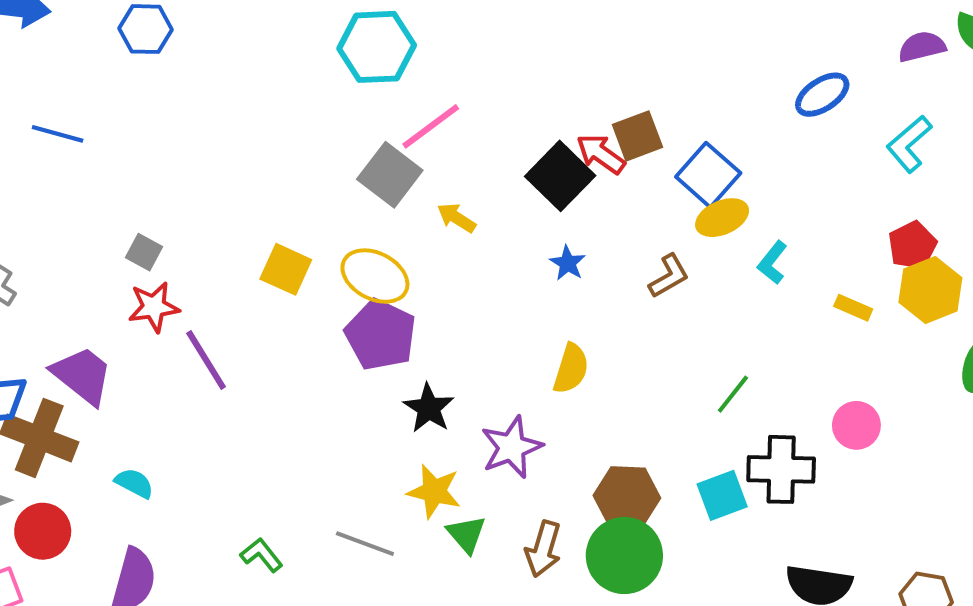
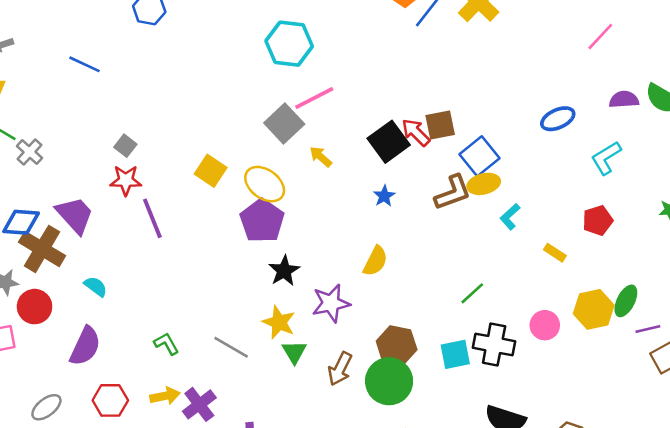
brown L-shape: (669, 276) -> (453, 193), moved, size x1.4
yellow hexagon: (930, 290) -> (594, 309), moved

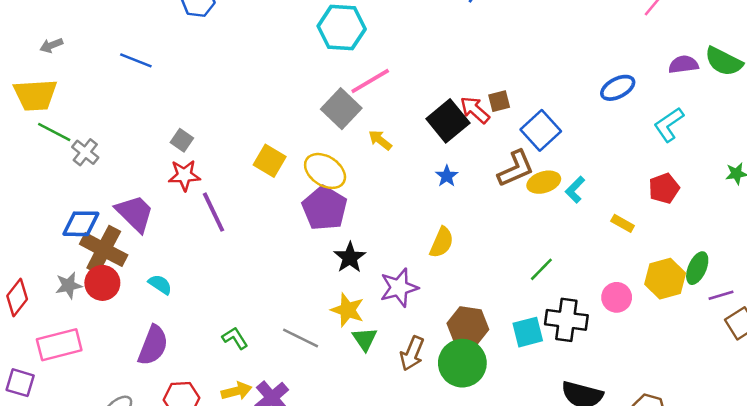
brown square: (440, 125) -> (499, 101), size x0.7
yellow ellipse: (484, 184) -> (544, 182), moved
red circle: (35, 307) -> (102, 283), moved

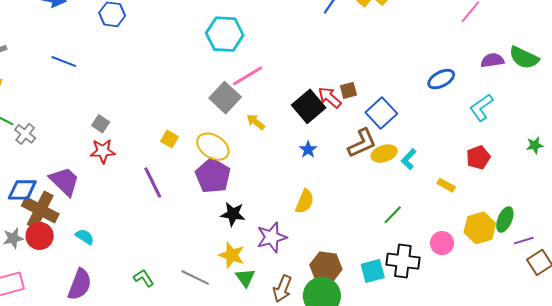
yellow square: (270, 161) -> (169, 139), size x0.7
purple line: (213, 212) -> (153, 182), moved
black star: (350, 257) -> (233, 214), turned -30
green line: (541, 269) -> (393, 215), moved

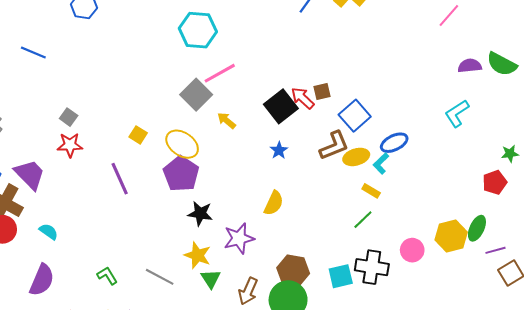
blue ellipse: (441, 79) -> (394, 143), moved
red pentagon: (478, 157) -> (495, 182), moved
yellow rectangle: (446, 185) -> (371, 191), moved

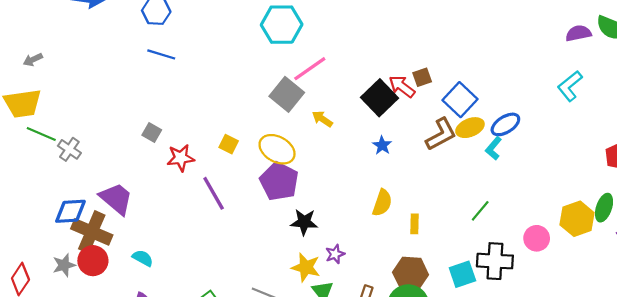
blue line: (33, 53) -> (161, 54), moved
red star: (70, 145) -> (181, 158), moved
yellow ellipse: (356, 157) -> (470, 128), moved
yellow rectangle: (371, 191) -> (415, 224), moved, turned 66
purple star: (239, 238) -> (335, 254), moved, size x0.6

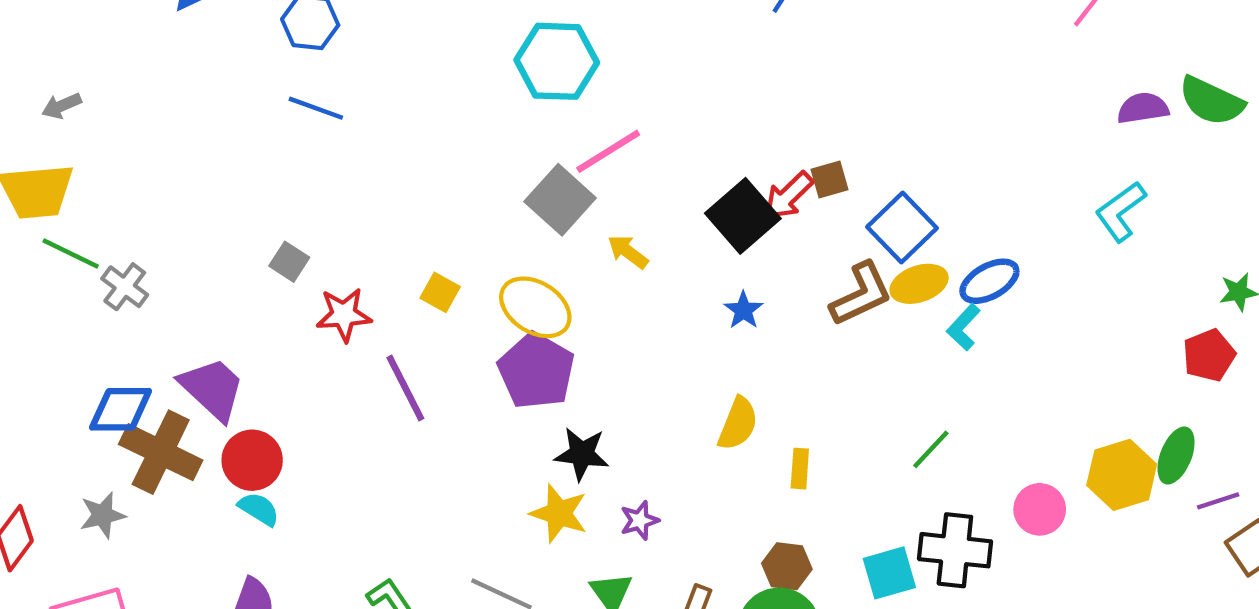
red arrow: (402, 86) -> (789, 196), turned -84
red circle: (93, 261) -> (252, 460), moved
yellow star: (306, 267) -> (559, 513), moved
brown hexagon: (411, 273) -> (787, 566), size x0.7

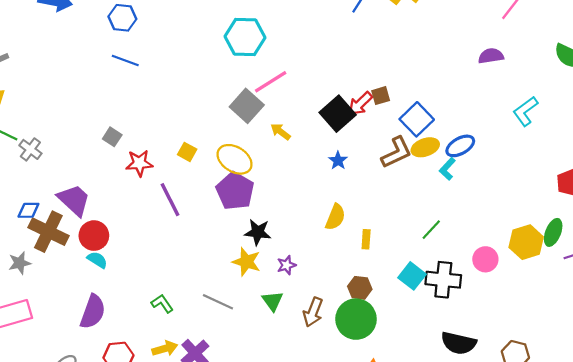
purple semicircle: (1143, 108) -> (491, 56), moved
blue diamond: (121, 409) -> (28, 210), size x0.7
cyan square: (889, 573) -> (412, 276), moved, turned -36

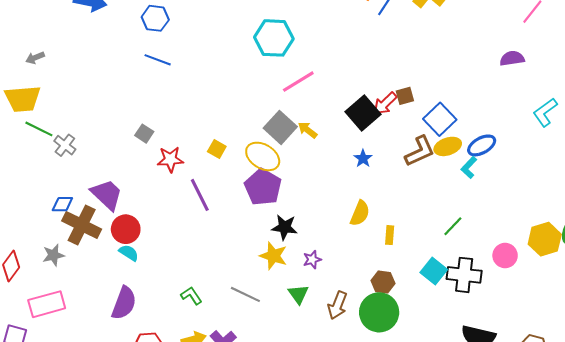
gray square: (247, 106) -> (280, 127), moved

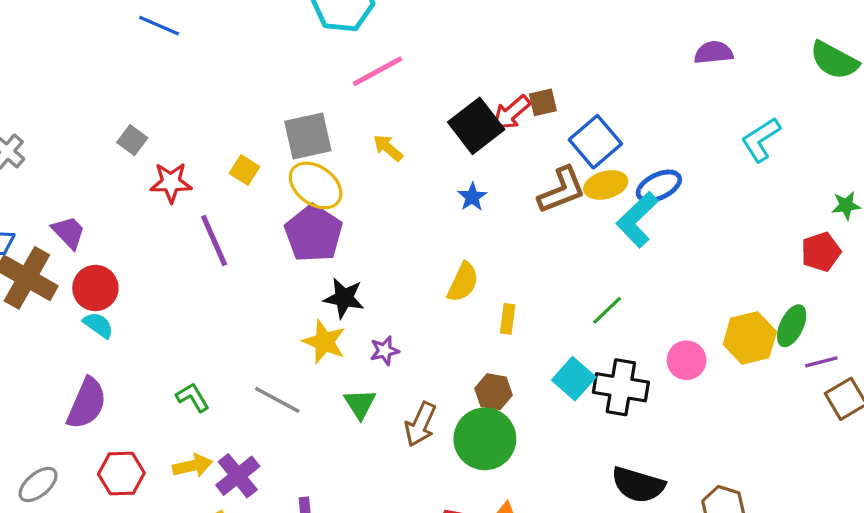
gray square: (280, 127) -> (308, 136), moved, turned 32
cyan L-shape: (469, 167) -> (637, 220), size x1.6
purple trapezoid: (107, 195) -> (69, 232), size x0.7

